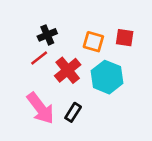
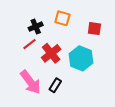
orange square: (93, 42) -> (62, 18), moved

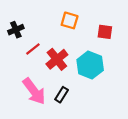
black cross: (36, 27) -> (16, 30), moved

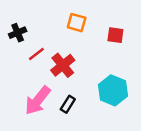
cyan hexagon: (90, 65) -> (113, 90), moved
pink arrow: (34, 91) -> (38, 100), turned 76

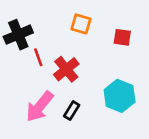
black cross: (18, 33) -> (18, 35), size x1.5
red line: (36, 54) -> (38, 57), turned -72

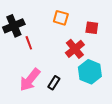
red cross: (66, 69) -> (75, 49), moved

